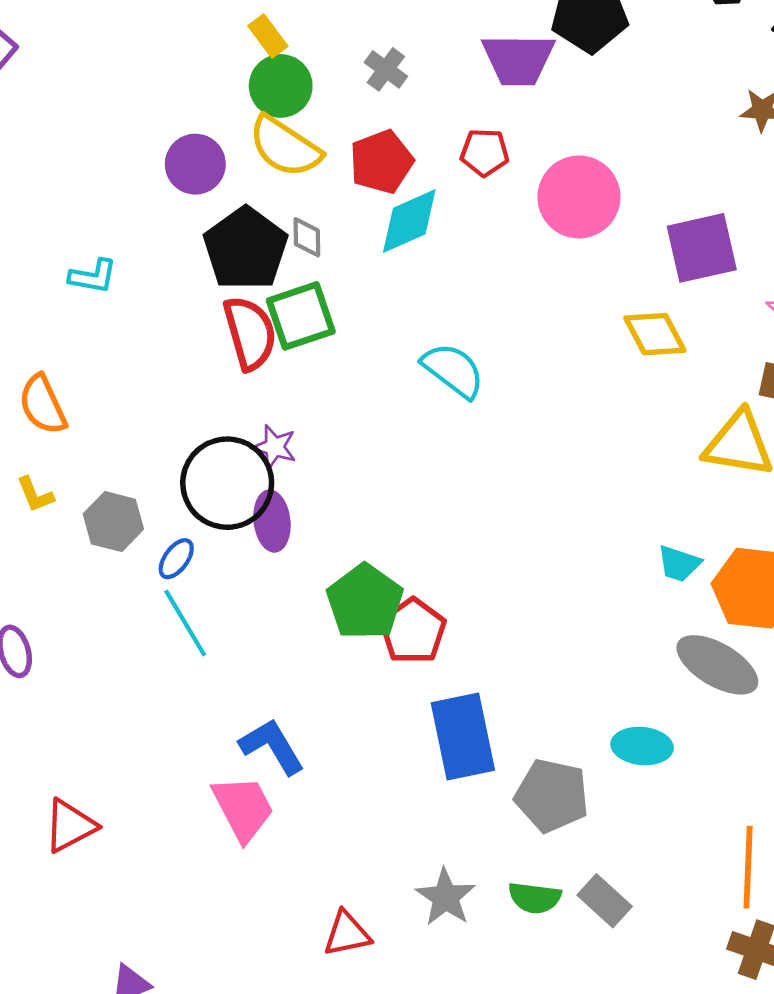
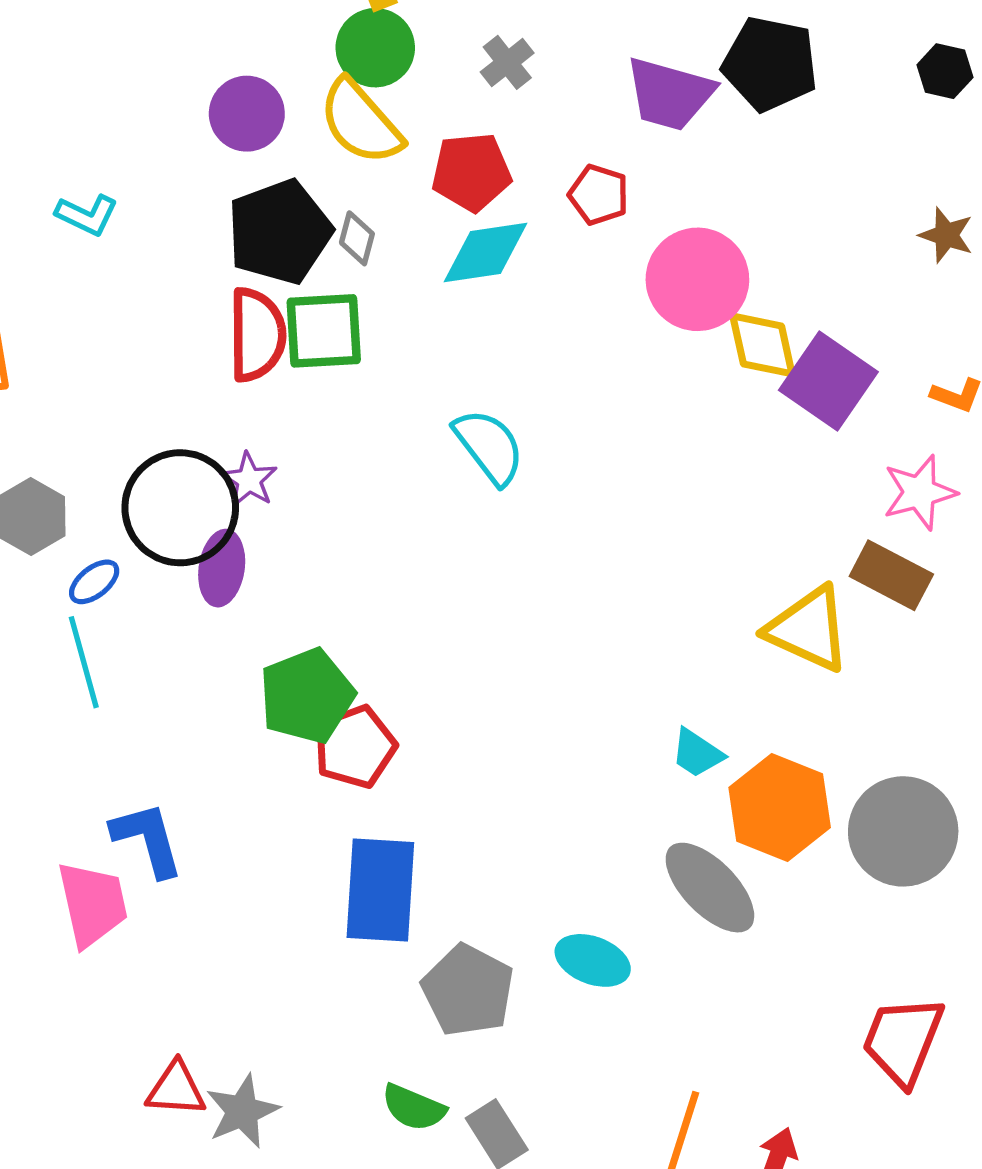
purple square: (702, 248) -> (828, 381), turned 32
yellow diamond: (655, 334) -> (762, 345), moved
gray star: (446, 897) -> (242, 1111), moved

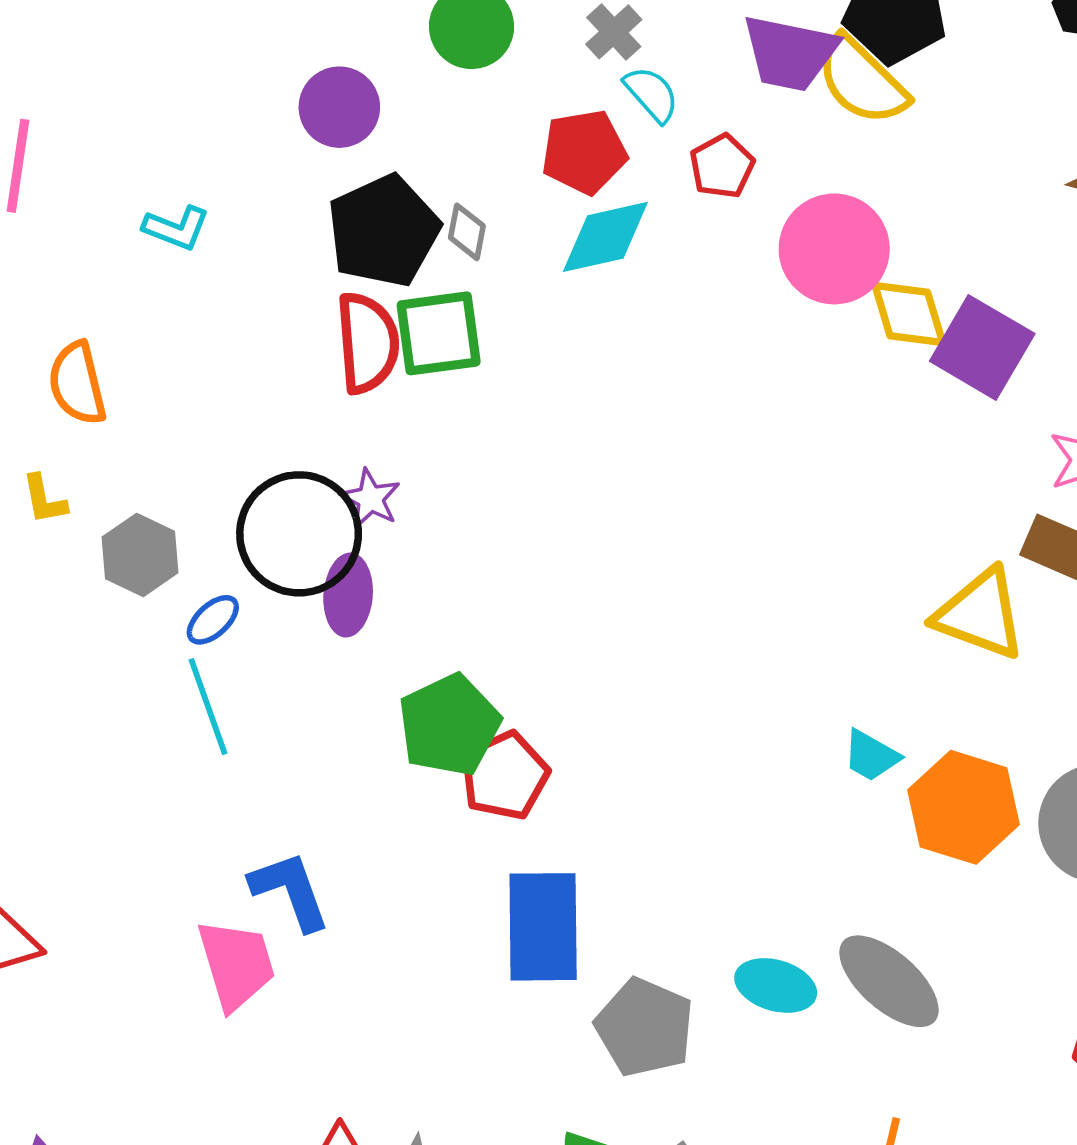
yellow semicircle: (361, 122) -> (862, 81), moved
red pentagon: (599, 195) -> (722, 166), turned 30
cyan semicircle: (489, 446) -> (652, 94), moved, size x0.7
gray ellipse: (710, 888) -> (889, 981), moved

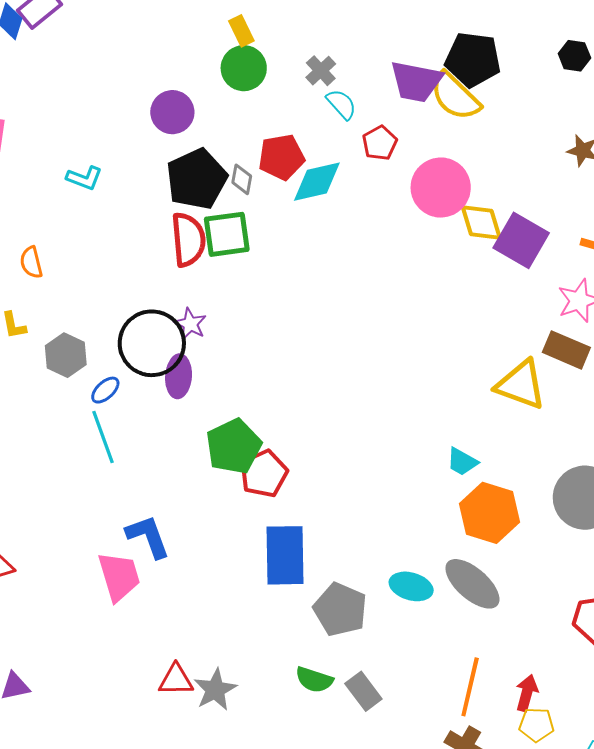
red pentagon: (584, 152) -> (281, 157), moved
orange semicircle: (77, 383) -> (31, 262), size x0.7
orange hexagon: (963, 807) -> (490, 513), moved

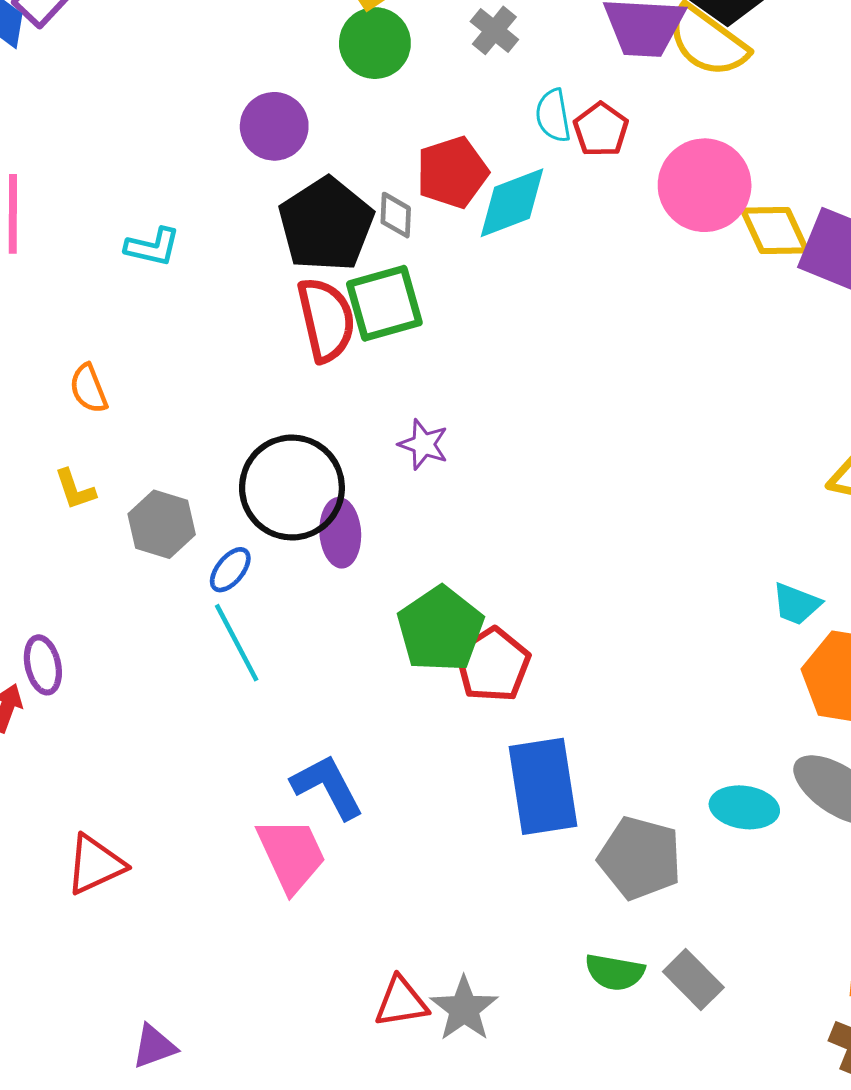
cyan semicircle: (341, 104) -> (553, 116), moved, turned -140
purple star: (190, 324) -> (423, 444), moved

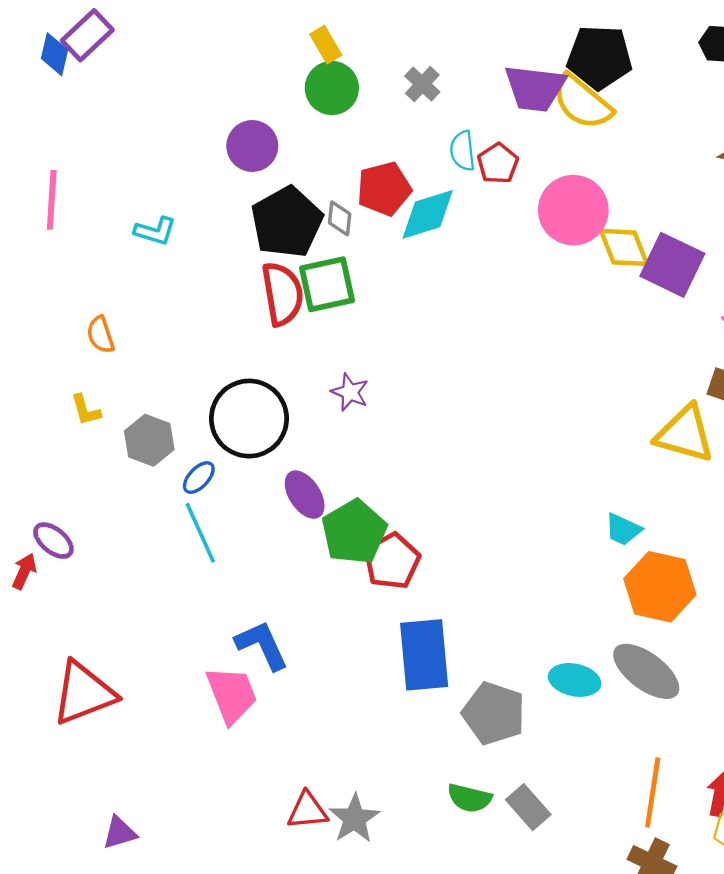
purple ellipse: (340, 533) -> (305, 495), moved, turned -33
purple ellipse: (43, 665) -> (53, 541), turned -42
red triangle: (95, 865) -> (84, 693), size x1.4

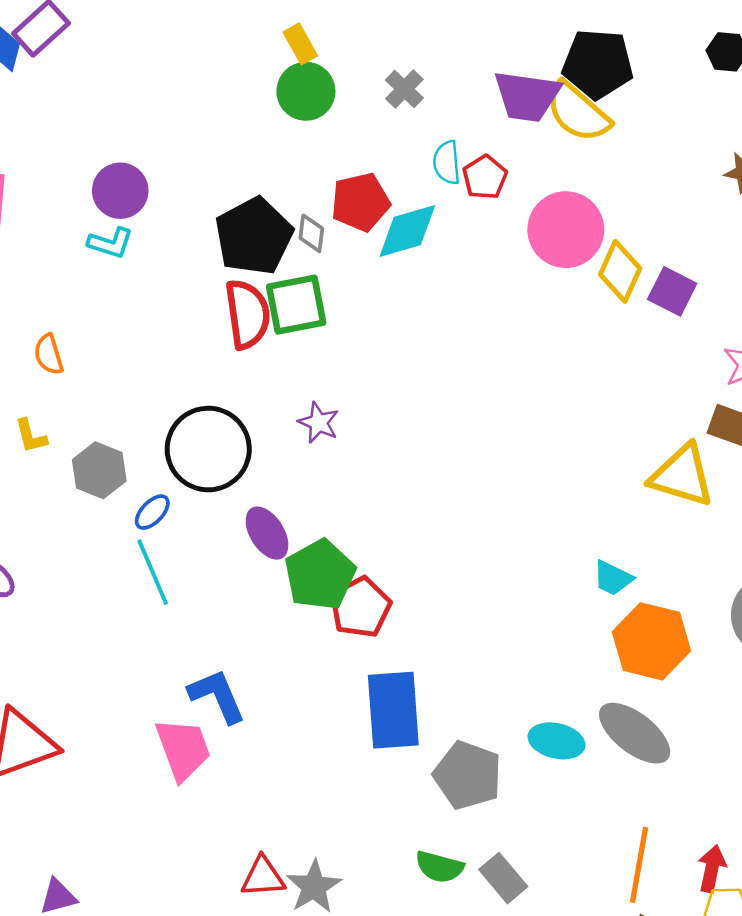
purple circle: (252, 146) -> (120, 191), moved
yellow diamond: (624, 247) -> (620, 271), turned 44
purple square: (672, 265) -> (672, 291), size x0.7

